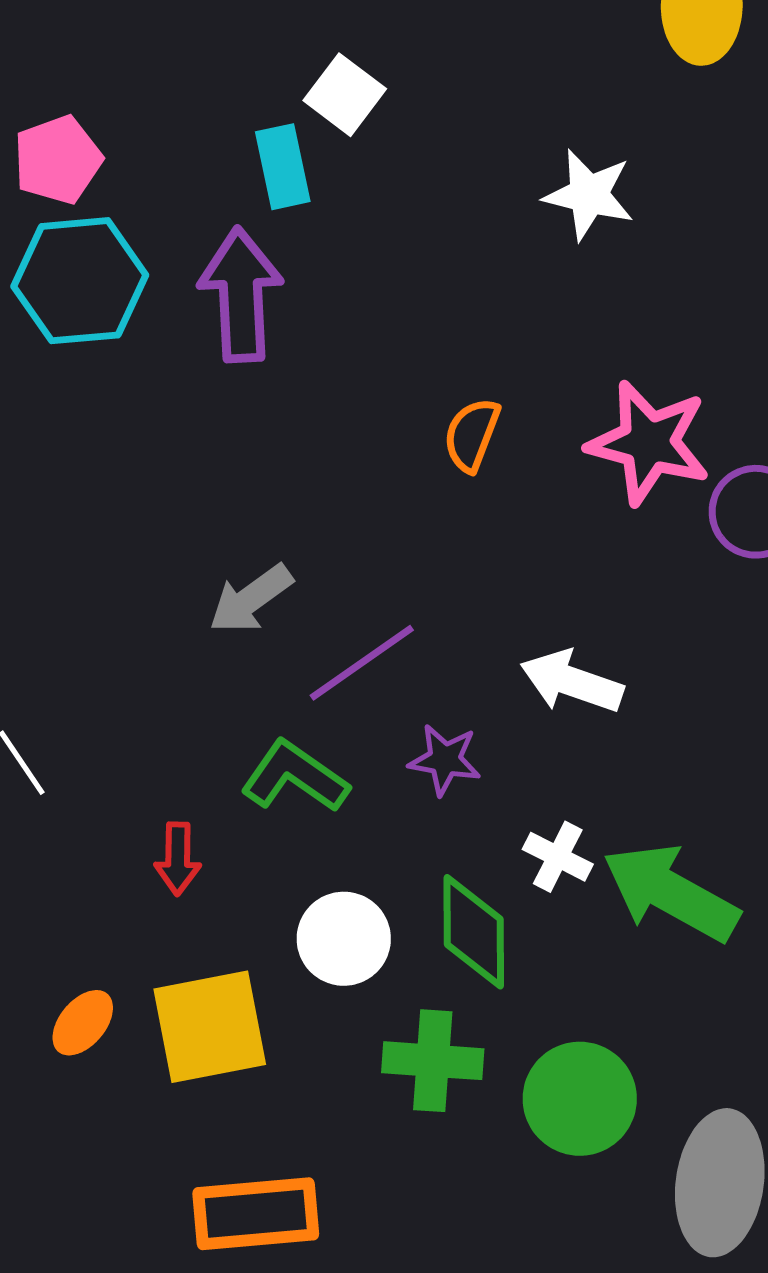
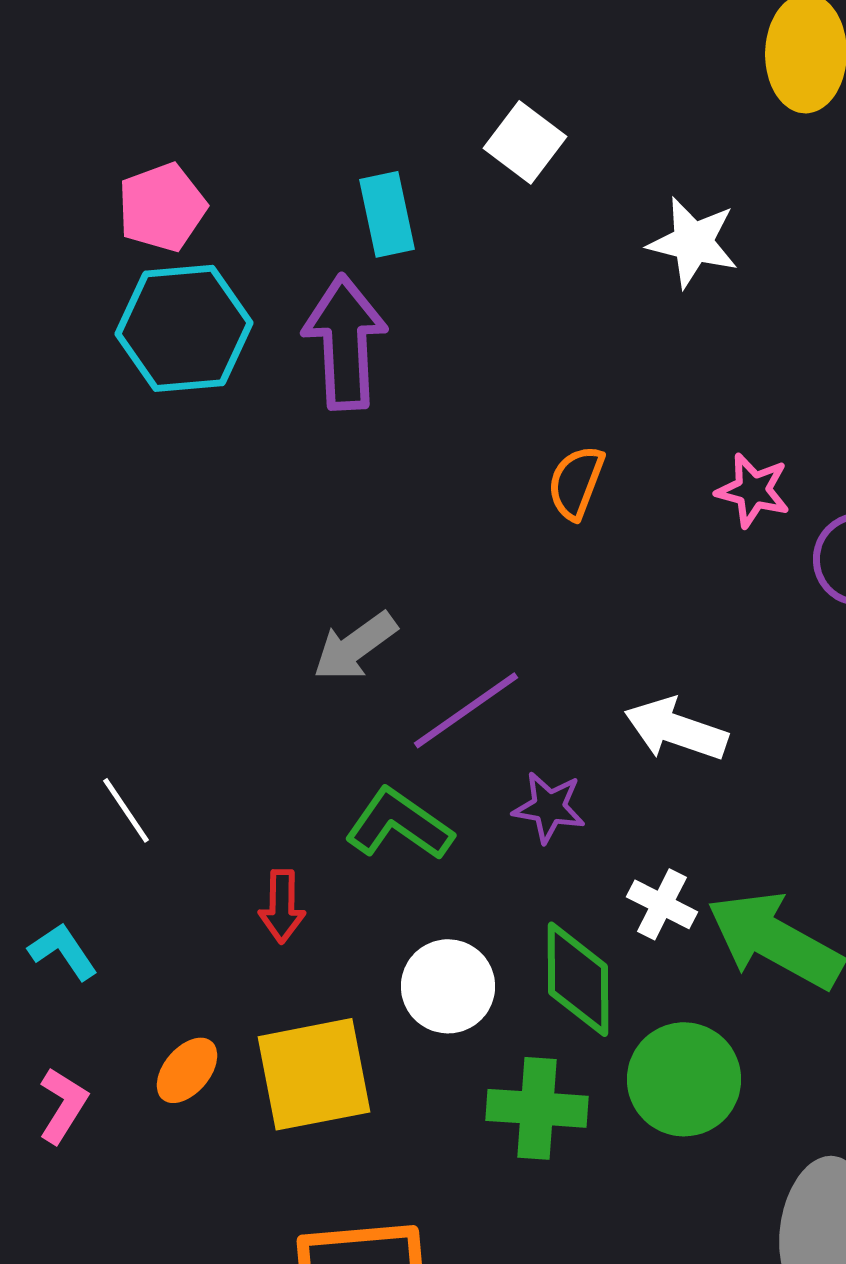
white square: (345, 95) -> (525, 142), moved
pink star: (649, 443) -> (753, 490), size x0.6
green circle: (580, 1099) -> (684, 1079), moved

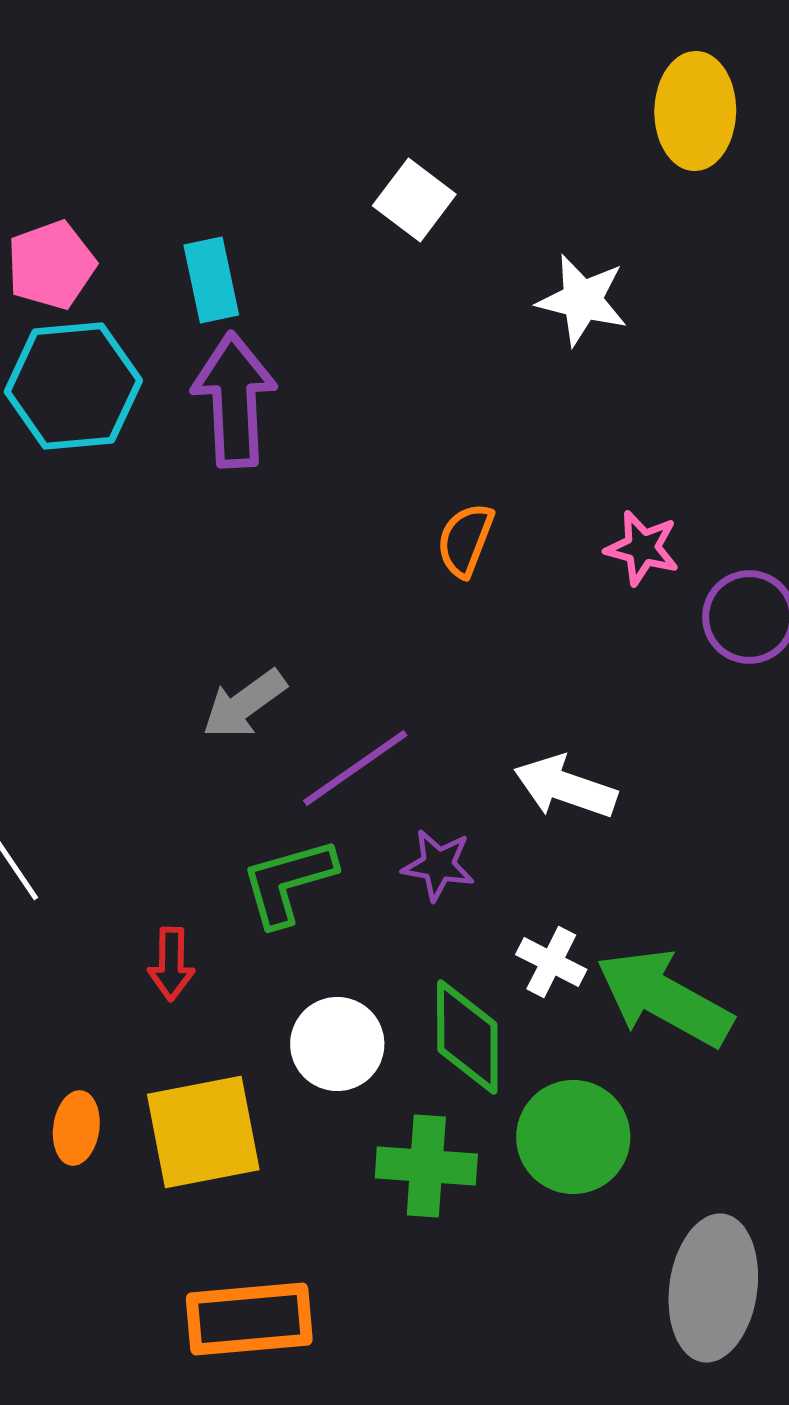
cyan rectangle: (387, 214) -> (211, 280), moved
green L-shape: (399, 824) -> (288, 882), turned -51
orange ellipse: (187, 1070) -> (76, 1128), turned -32

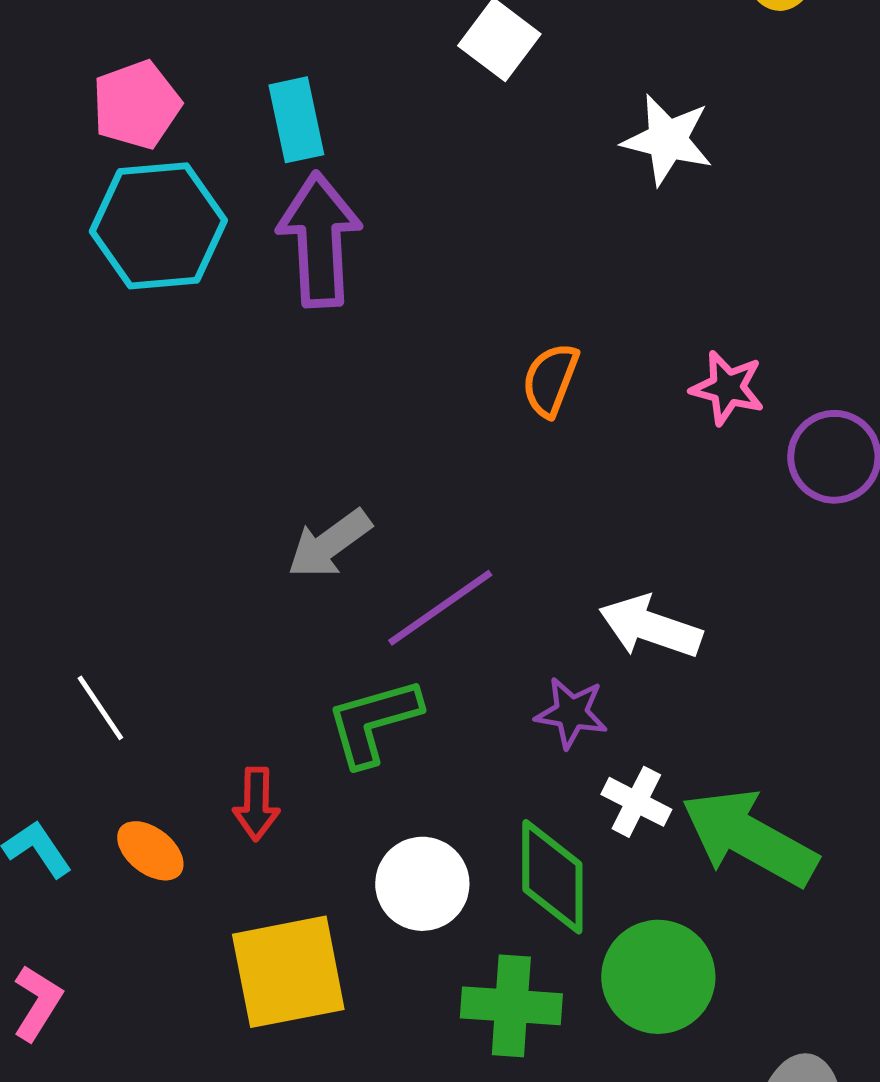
purple star: (438, 865) -> (571, 713), moved
orange ellipse: (76, 1128) -> (150, 851), moved, turned -60

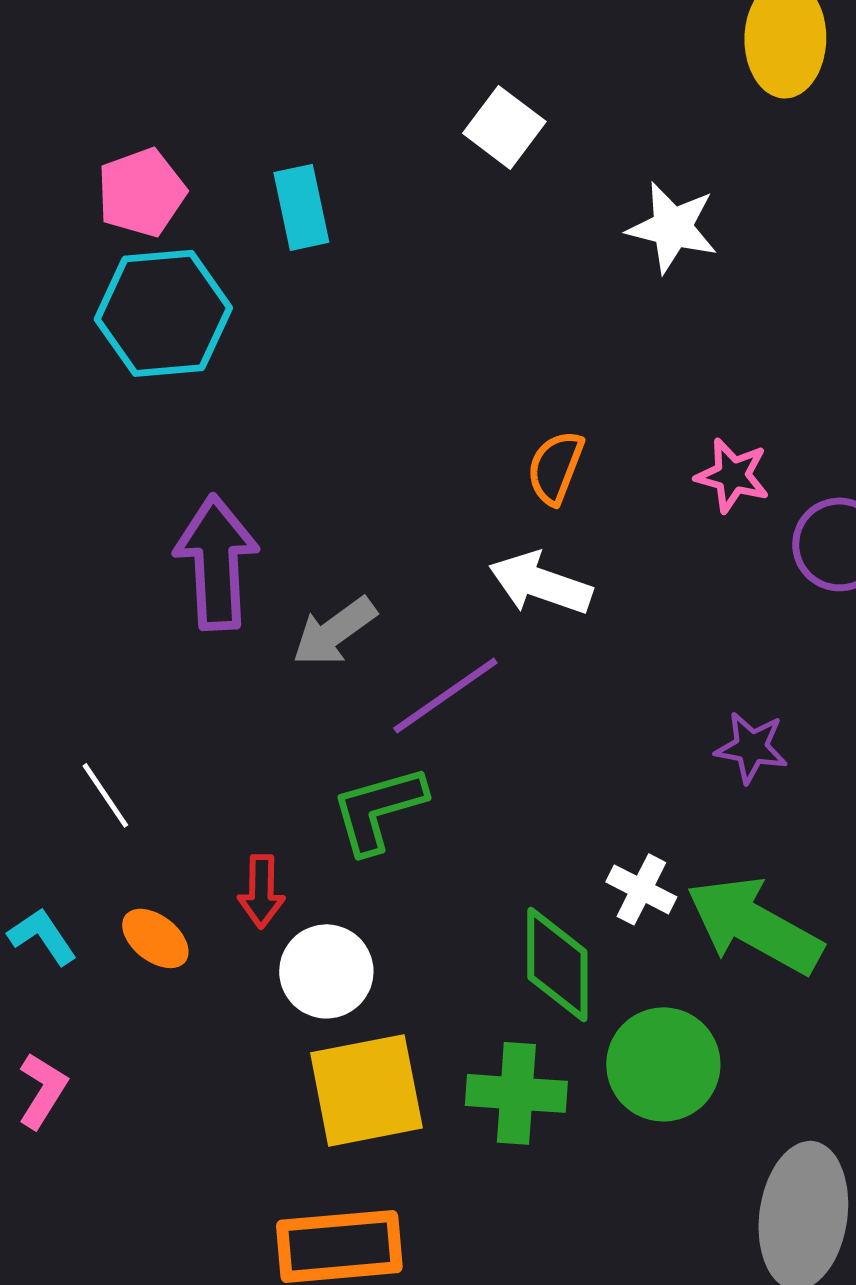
purple arrow: (319, 240) -> (216, 562), moved
white arrow: (650, 627) -> (540, 583), moved
purple star: (571, 713) -> (751, 747), moved
white circle: (422, 884) -> (326, 971), moved
yellow square: (288, 972) -> (366, 1090), moved

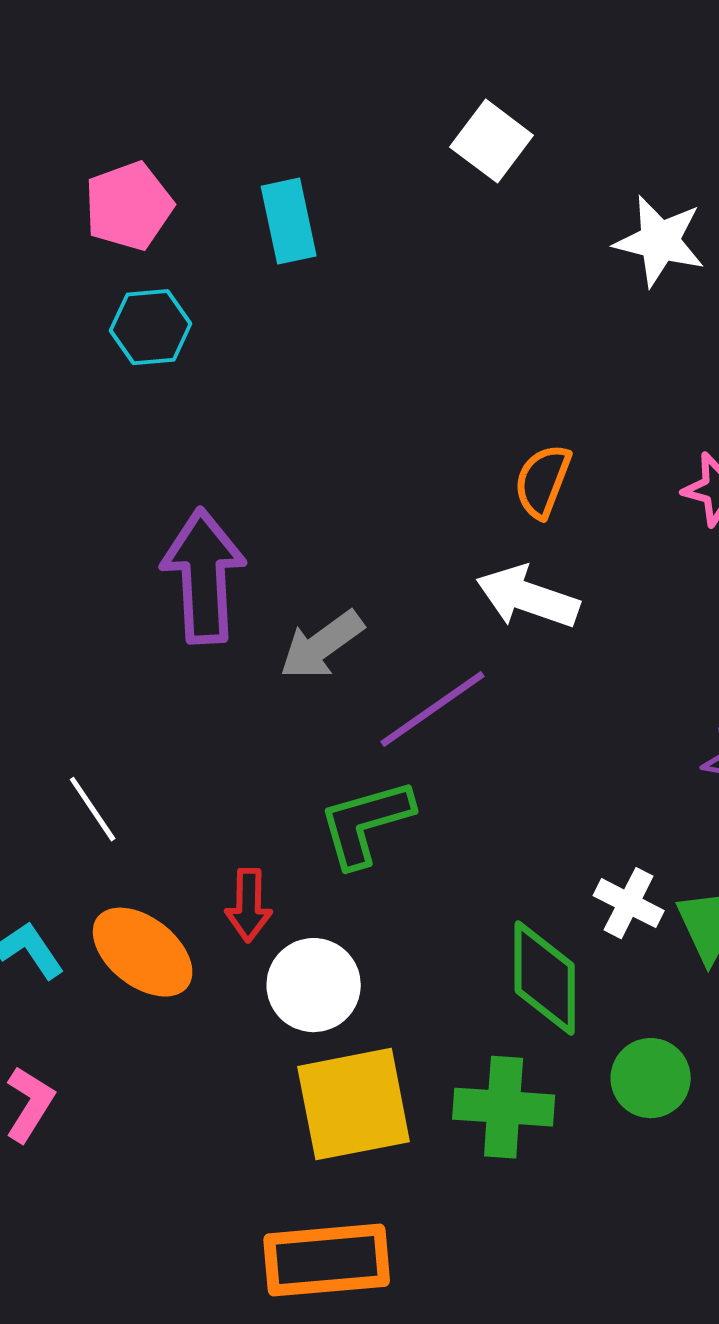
cyan hexagon: (163, 313) -> (151, 327), size x0.6
orange ellipse: (155, 938) -> (143, 952), size x1.5
green circle: (663, 1064) -> (651, 1078), size x0.7

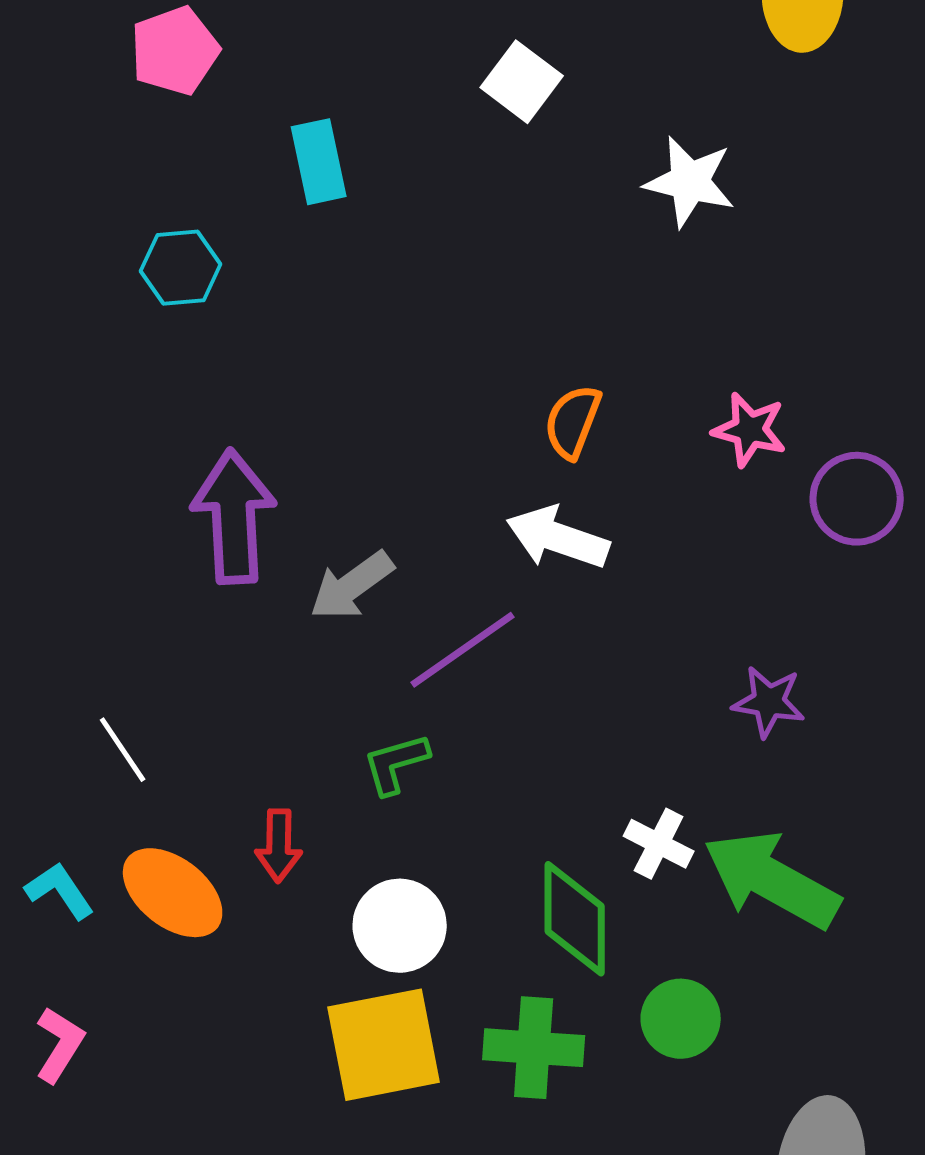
pink pentagon: (129, 206) -> (175, 51), moved
green L-shape: (366, 823) -> (396, 764), size x0.7
white circle: (314, 985) -> (400, 926), moved

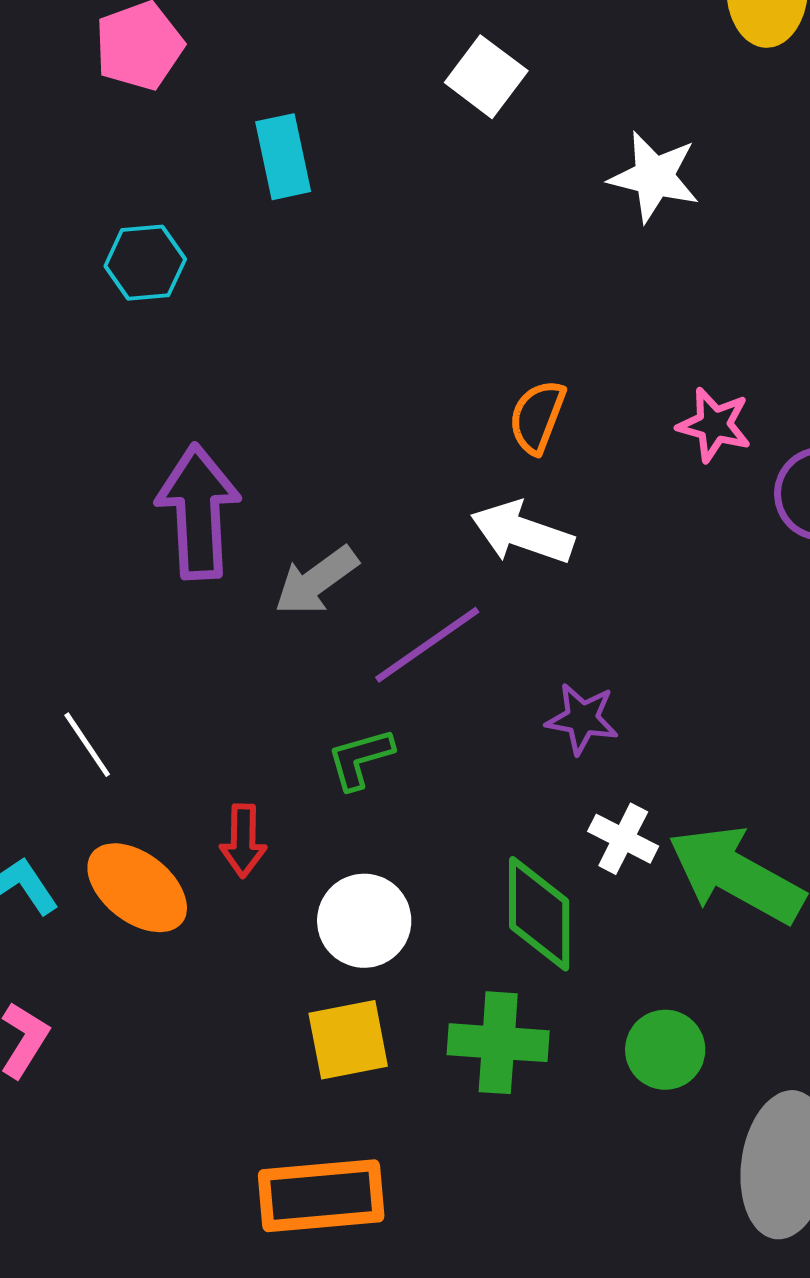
purple star: (769, 702) -> (582, 719), moved
green circle: (681, 1019) -> (665, 1050), moved
yellow square: (384, 1045) -> (348, 1040), size x0.7

